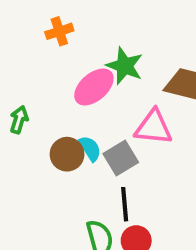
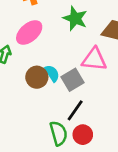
pink ellipse: (94, 87) -> (29, 33), moved
black line: (125, 204) -> (75, 110), turned 40

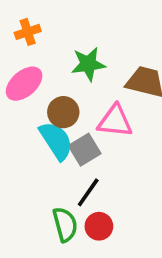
green star: (75, 18) -> (88, 64), turned -30
cyan semicircle: (52, 73) -> (56, 141), size x1.6
brown circle: (37, 77) -> (63, 112), moved

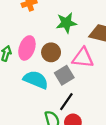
pink ellipse: (24, 84) -> (27, 48), moved, turned -30
cyan semicircle: (56, 141) -> (36, 80), moved, turned -35

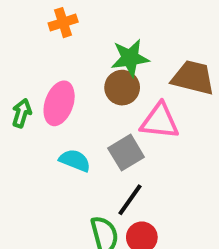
brown circle: (51, 52) -> (122, 88), moved
cyan semicircle: (36, 80) -> (75, 160), size x0.7

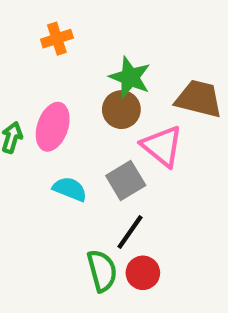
green star: (130, 58) -> (130, 77), turned 30
pink triangle: (160, 121) -> (162, 146), turned 33

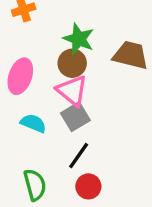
pink triangle: (162, 146) -> (72, 91), moved
green semicircle: (102, 271) -> (35, 185), moved

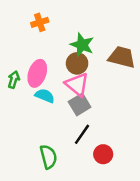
cyan semicircle: (33, 123) -> (45, 96), moved
red circle: (88, 186) -> (103, 154), moved

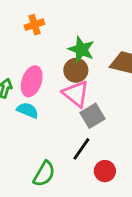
cyan semicircle: (45, 96) -> (28, 110), moved
gray square: (80, 104) -> (92, 116), moved
green semicircle: (48, 157) -> (44, 174), turned 45

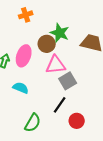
brown circle: (76, 70) -> (47, 44), moved
pink triangle: (76, 94) -> (56, 65), turned -45
cyan semicircle: (28, 110) -> (21, 88), moved

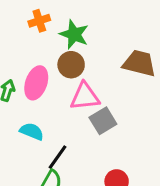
green star: (60, 33) -> (74, 34), moved
black line: (60, 105) -> (57, 157), moved

